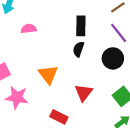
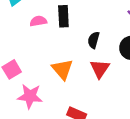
black rectangle: (81, 26) -> (63, 16), moved
red triangle: (84, 93) -> (100, 69), moved

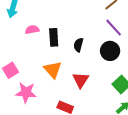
black rectangle: (63, 16) -> (54, 37), moved
red triangle: (100, 69) -> (81, 80), moved

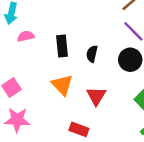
pink semicircle: (32, 30) -> (26, 36), moved
pink star: (26, 93) -> (17, 120), moved

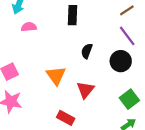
black rectangle: (62, 46) -> (72, 15), moved

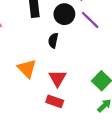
black circle: (121, 61) -> (64, 14), moved
red rectangle: (66, 118) -> (55, 101), moved

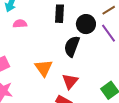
black semicircle: (53, 40) -> (72, 46), size x1.5

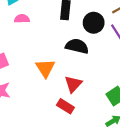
black semicircle: (72, 46) -> (77, 46), turned 80

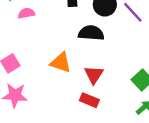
orange triangle: (45, 68) -> (61, 62), turned -30

